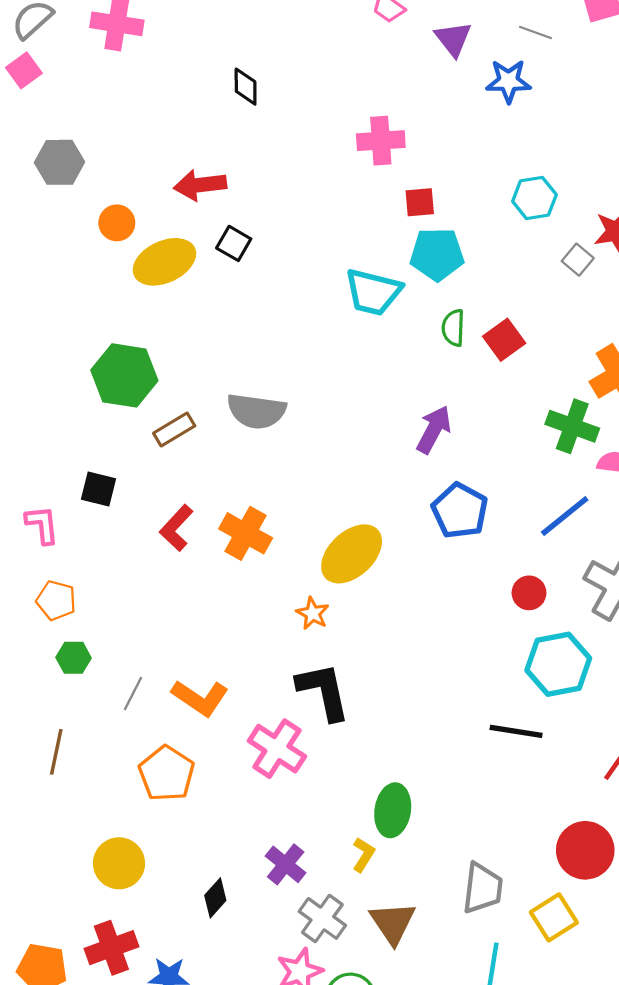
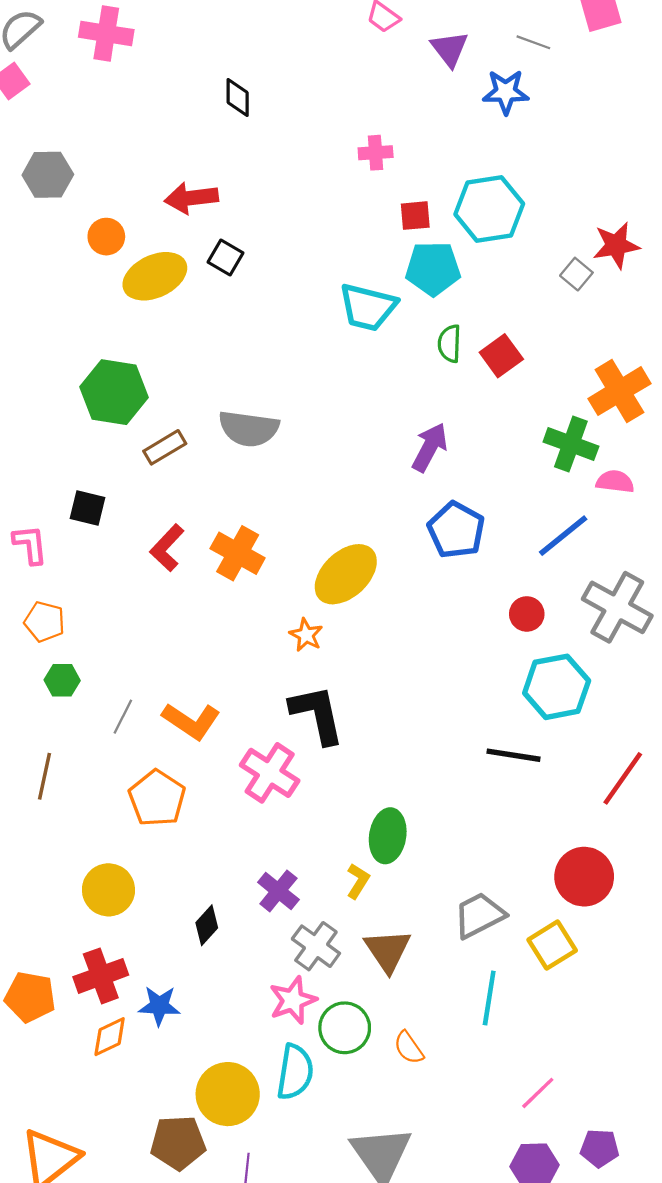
pink cross: (381, 141) -> (376, 153), size x0.7
cyan hexagon: (534, 198) -> (489, 209), moved, size x1.5
gray trapezoid: (482, 888) -> (479, 915), turned -124

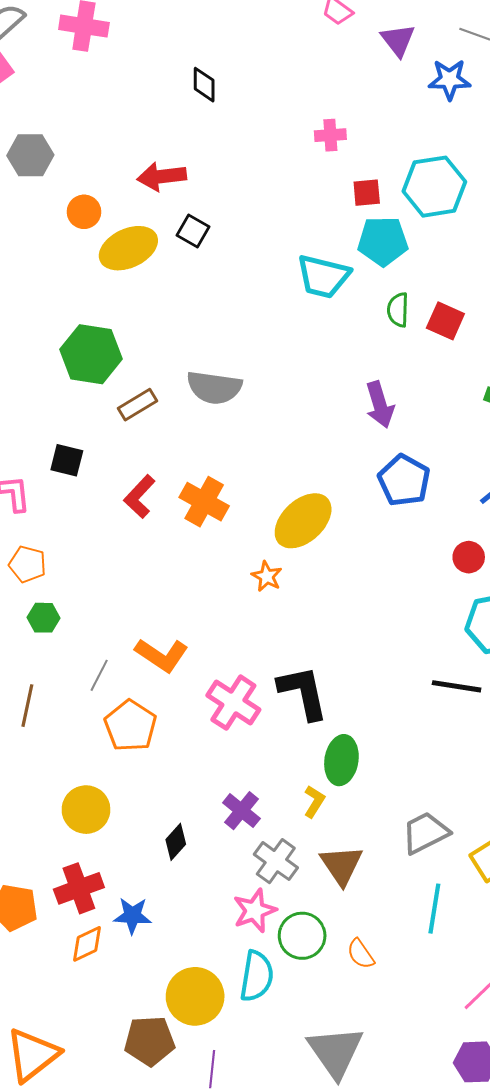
red square: (501, 356) -> (445, 321), turned -30
purple arrow: (430, 447) -> (380, 405), turned 135
black L-shape: (317, 714) -> (303, 692), moved
gray line: (123, 717) -> (99, 675), moved

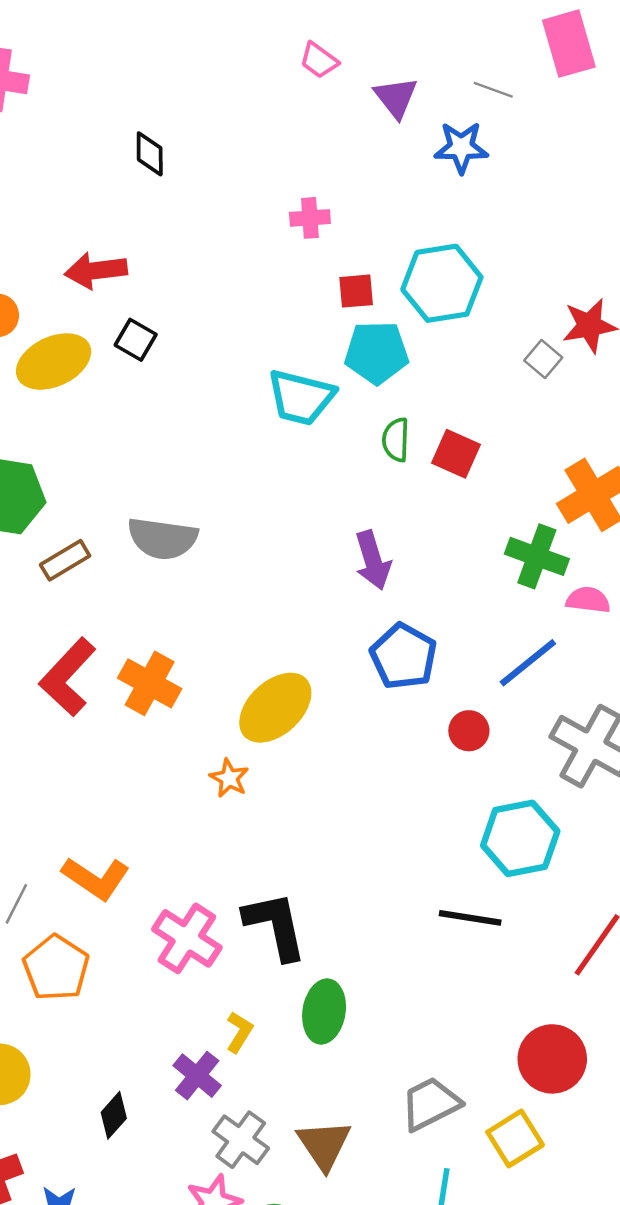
red L-shape: (140, 497) -> (68, 677), size x1.4
red circle: (469, 557) -> (469, 731), moved
yellow L-shape: (314, 801) -> (239, 1032), moved

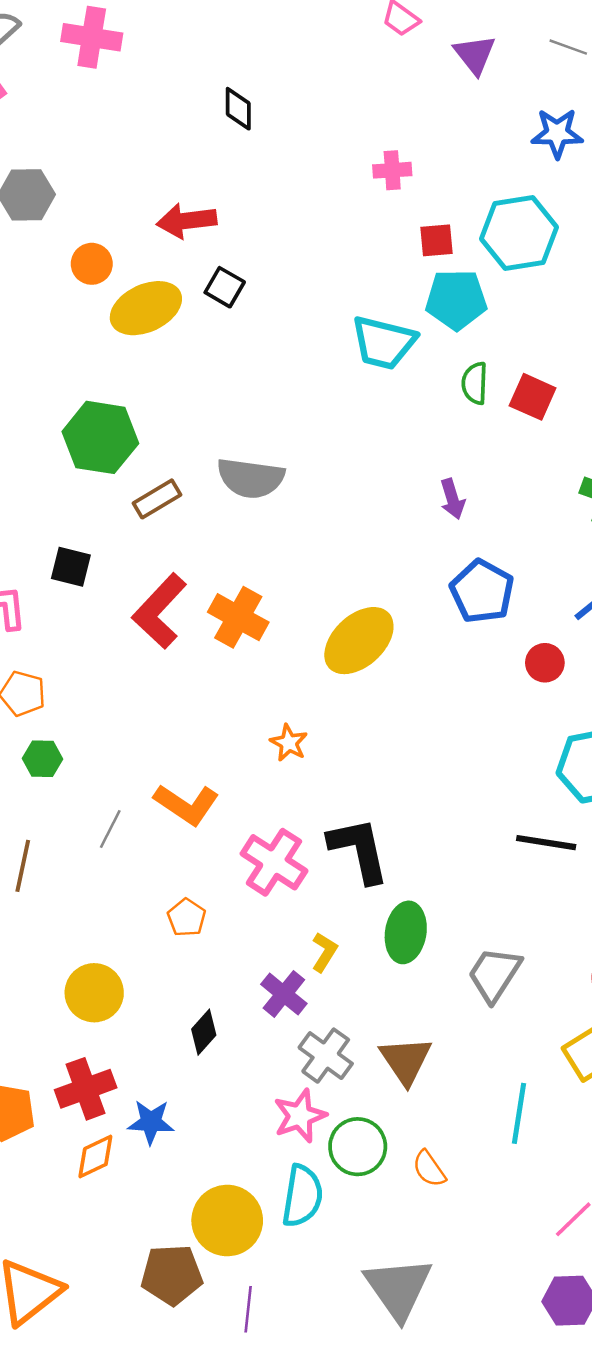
blue star: (461, 147) -> (557, 133), moved
purple arrow: (373, 560) -> (453, 499), size x0.7
orange star: (229, 778) -> (289, 743), moved
orange pentagon: (56, 968) -> (187, 918), moved, size x0.6
gray trapezoid: (430, 1104) -> (494, 974), moved, turned -30

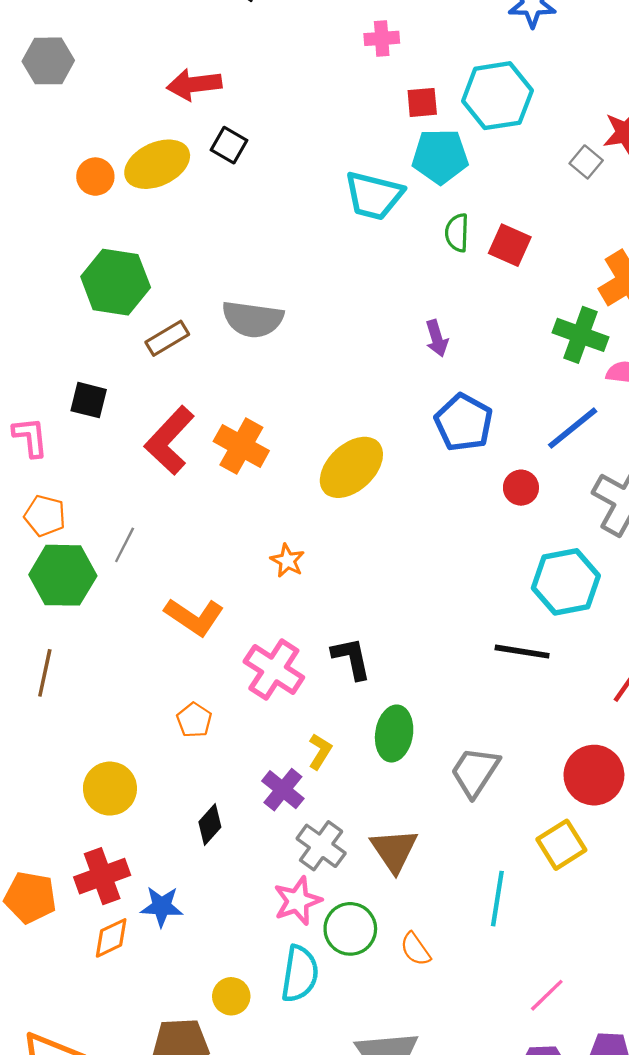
orange circle: (92, 264) -> (95, 177), moved
green hexagon: (42, 759) -> (63, 575), size x1.8
gray line: (110, 829) -> (125, 545), moved
black L-shape: (359, 850) -> (351, 658), size x0.7
yellow circle: (227, 1221) -> (231, 996), size x0.6

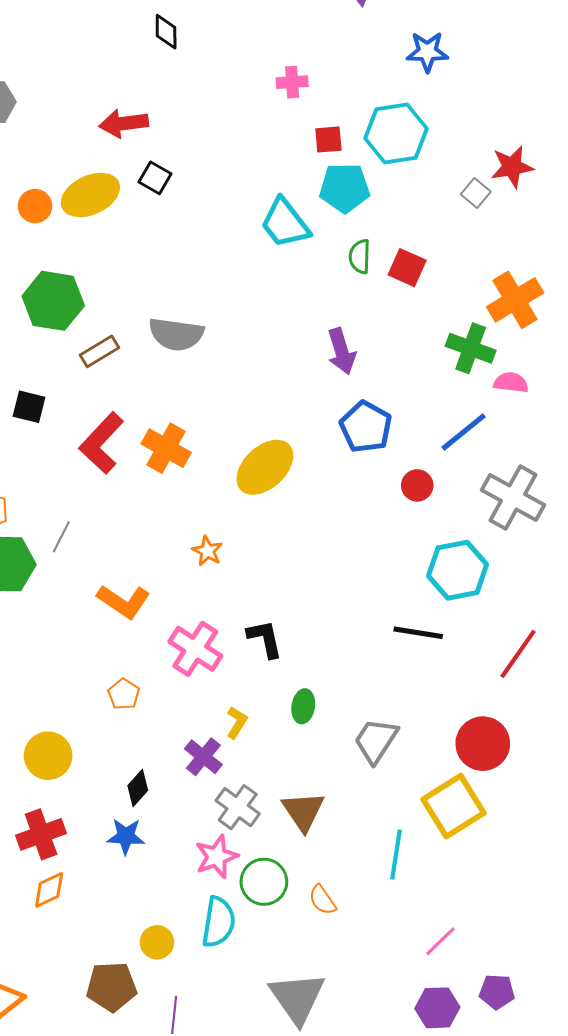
cyan trapezoid: (374, 196) -> (285, 223), turned 38
purple arrow: (437, 338) -> (342, 351), size x1.4
green ellipse: (394, 734) -> (303, 706), size x0.7
yellow square: (561, 845) -> (454, 806), size x1.4
blue star: (162, 906) -> (126, 836), moved

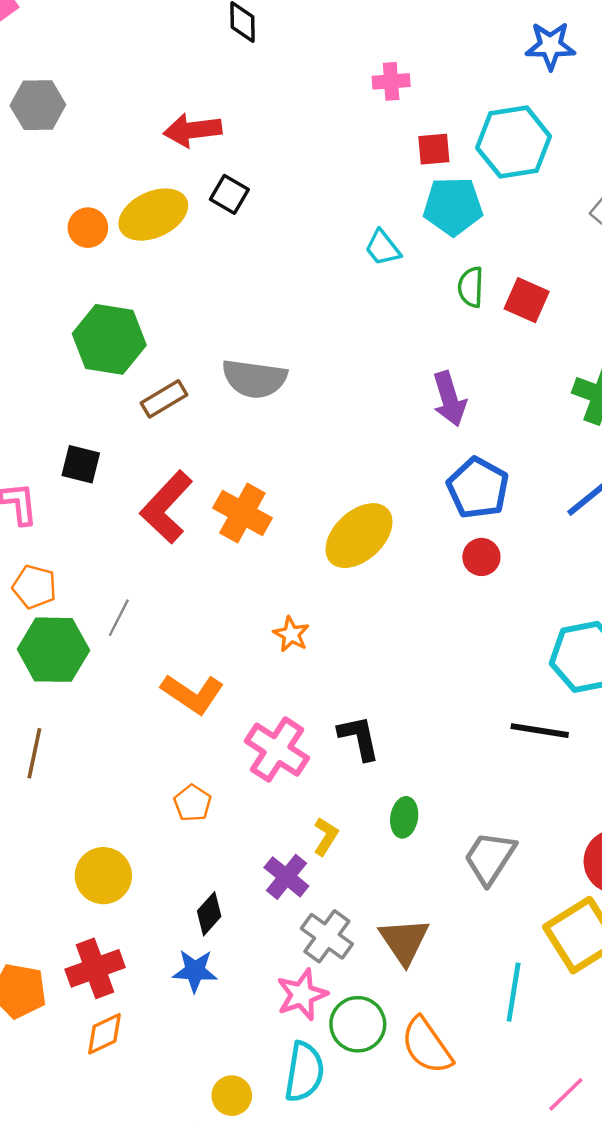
cyan trapezoid: (285, 223) -> (383, 248), size x0.6
red circle: (417, 485) -> (481, 557), moved
orange semicircle: (322, 900) -> (427, 1046), size x1.6

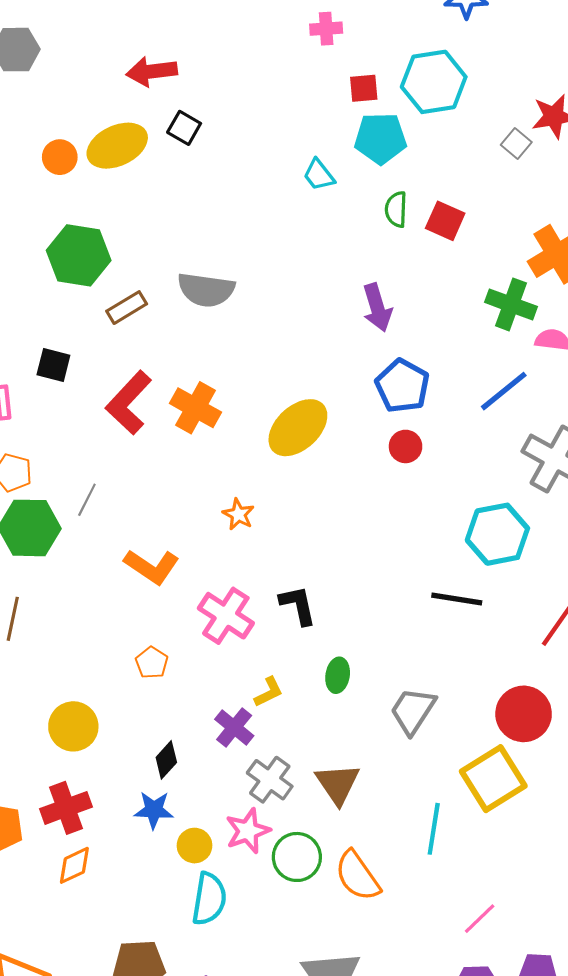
yellow L-shape: (326, 836) -> (269, 692), turned 32
cyan semicircle: (304, 1072) -> (209, 899), moved
yellow circle: (232, 1096) -> (194, 846), moved

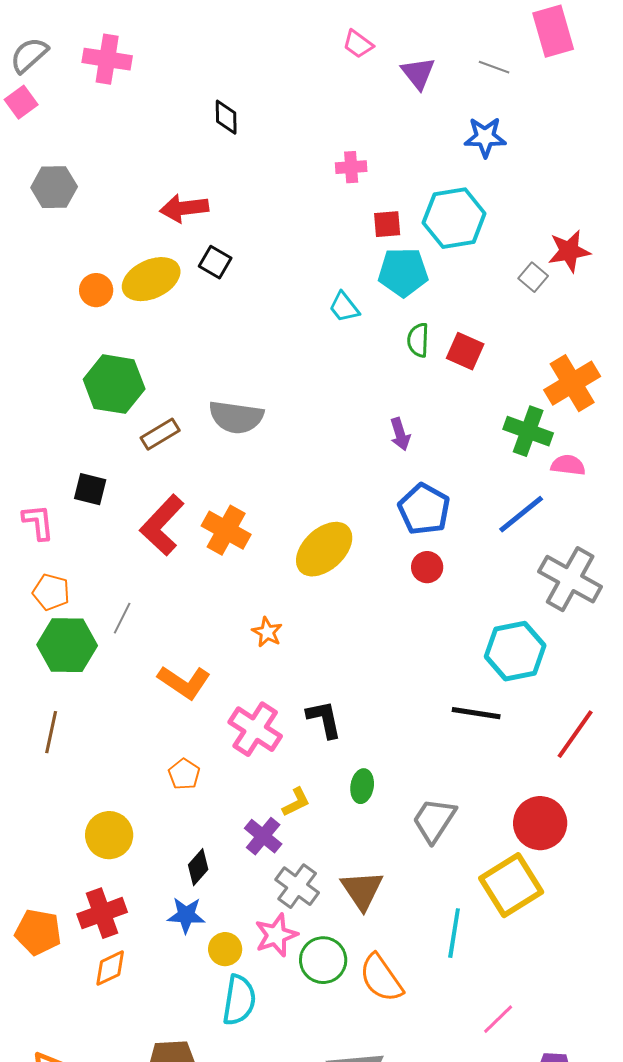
purple arrow: (377, 308) -> (400, 434), size x0.7

